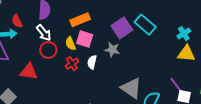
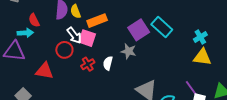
white arrow: (44, 33) -> (74, 35), moved
pink square: (85, 39) -> (87, 38), moved
yellow semicircle: (71, 44) -> (76, 11), moved

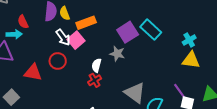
pink square: (87, 38) -> (76, 40), turned 30
red circle: (64, 50) -> (58, 61), moved
red cross: (88, 64) -> (95, 80), moved

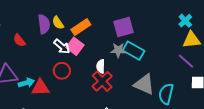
cyan rectangle: (151, 30) -> (134, 51), moved
purple square: (128, 32) -> (123, 27), turned 30
cyan arrow: (14, 34) -> (26, 83), moved
red cross: (95, 80) -> (102, 81), size x1.5
purple line: (180, 92) -> (186, 61), moved

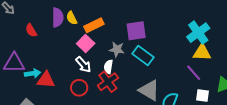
cyan cross: (185, 21) -> (198, 33), size x1.6
white arrow: (62, 46) -> (83, 65), moved
gray star: (118, 50) -> (117, 49), moved
red circle: (62, 71) -> (79, 88), moved

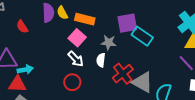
orange rectangle: (94, 25) -> (85, 19), turned 42
cyan rectangle: (143, 56) -> (142, 36), moved
red triangle: (46, 80) -> (17, 84), moved
red cross: (108, 82) -> (123, 74), moved

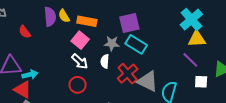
cyan rectangle: (142, 36) -> (136, 44), moved
red triangle: (17, 84) -> (23, 90), turned 30

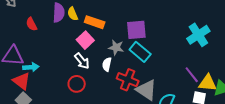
yellow triangle: (197, 39) -> (208, 83), moved
red cross: (128, 74) -> (128, 80), turned -35

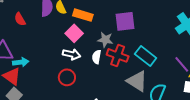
cyan rectangle: (140, 52) -> (146, 56), moved
white arrow: (82, 61) -> (72, 54), turned -36
red cross: (128, 80) -> (118, 55), moved

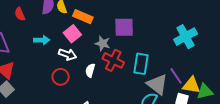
cyan rectangle: (146, 56) -> (141, 64), turned 55
white semicircle: (97, 57) -> (90, 70), moved
cyan arrow: (21, 62) -> (42, 40), moved
gray triangle: (137, 81) -> (157, 84), moved

